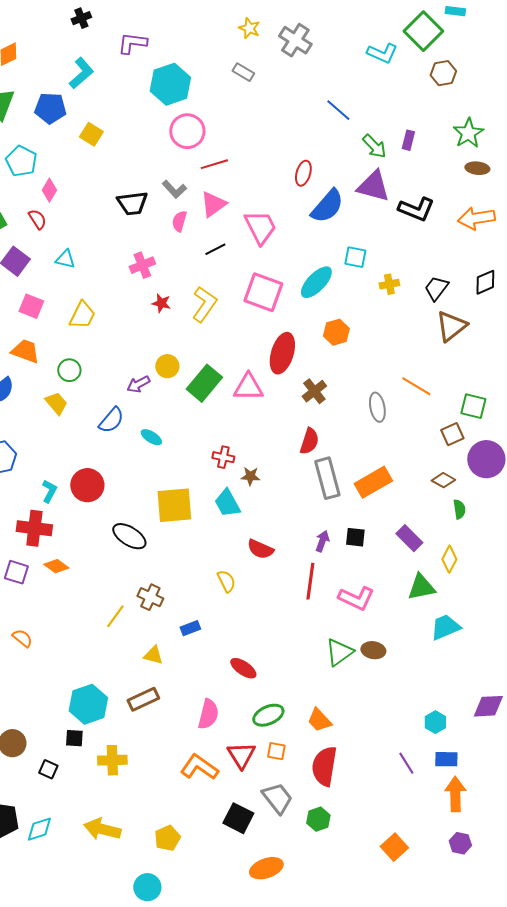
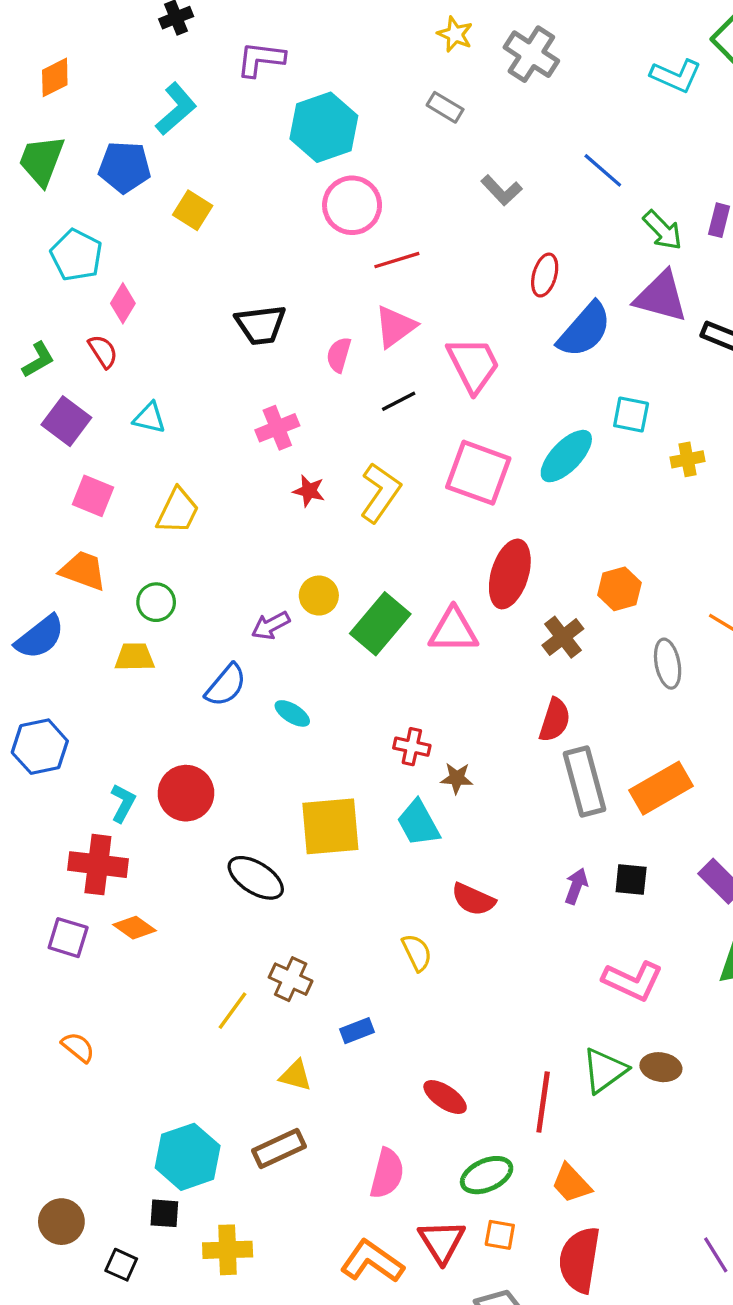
gray L-shape: (174, 189) -> (502, 190), moved
orange hexagon: (336, 332) -> (619, 589), moved
yellow trapezoid: (56, 403) -> (135, 657), turned -50
red line: (310, 581) -> (543, 1102), moved

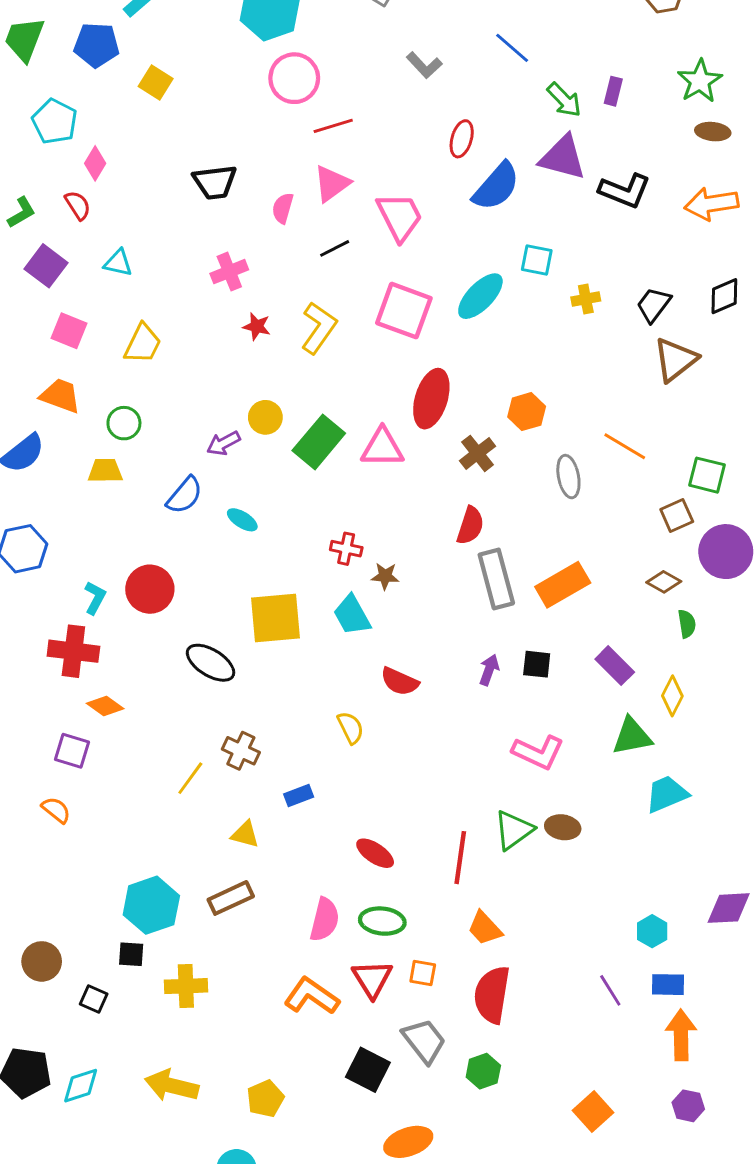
purple square: (68, 938) -> (72, 751), moved
green ellipse: (487, 1175) -> (382, 921), moved, turned 30

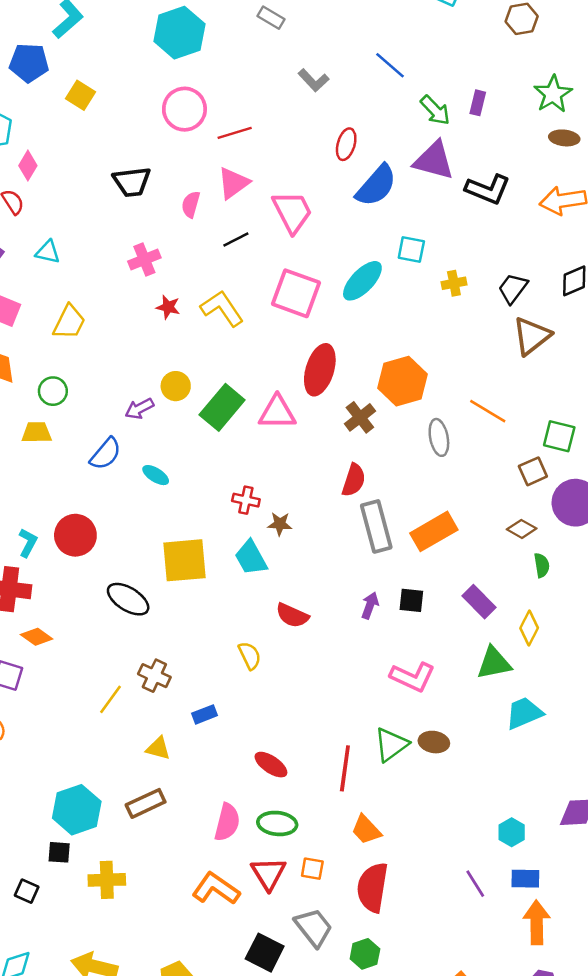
pink circle: (294, 78) -> (184, 109), moved
yellow L-shape: (319, 328) -> (222, 308), turned -69
orange hexagon: (527, 412) -> (403, 381), size x1.5

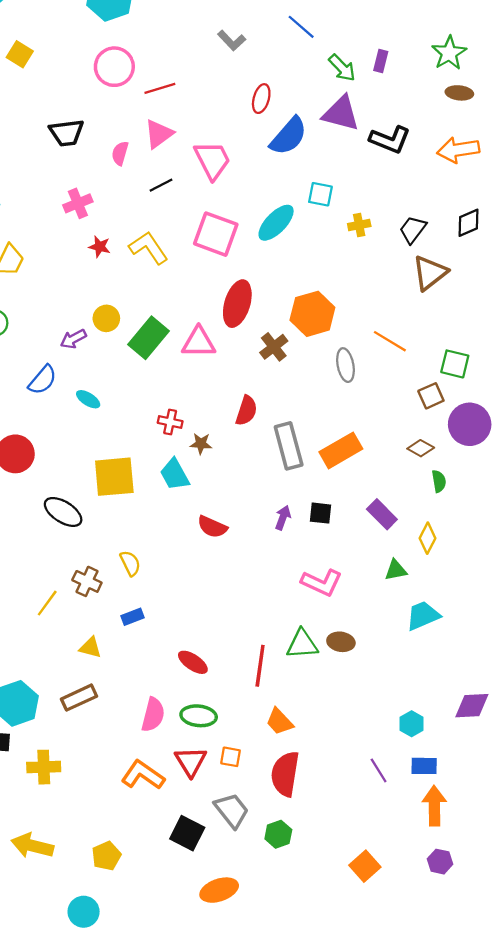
red semicircle: (354, 480) -> (246, 411), moved
yellow semicircle: (250, 656) -> (130, 563), moved
green triangle: (494, 663) -> (396, 570), size x0.7
green triangle: (391, 745) -> (302, 644), turned 32

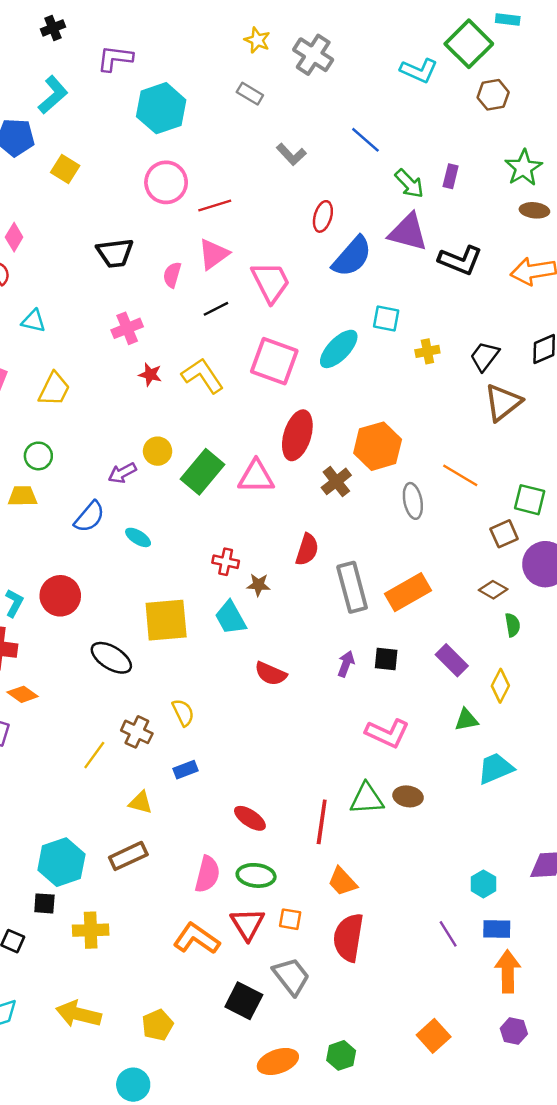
green hexagon: (278, 834) -> (341, 1055), moved

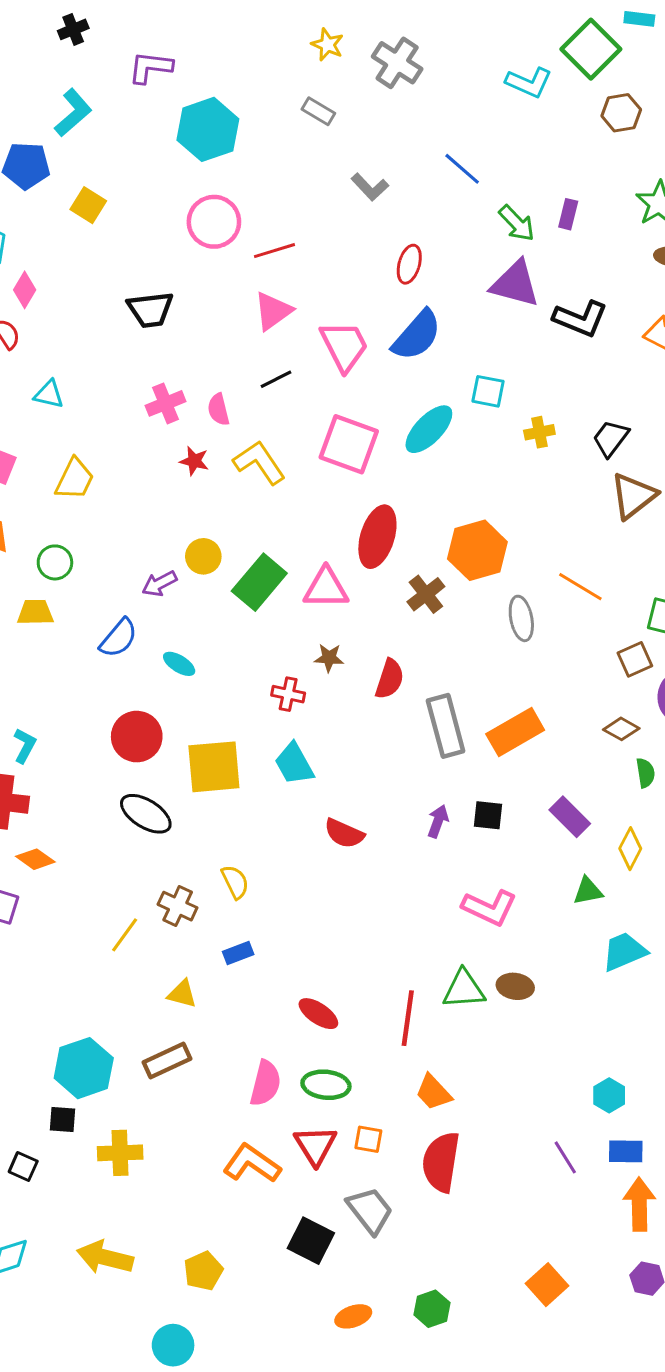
blue semicircle: (352, 257) -> (417, 335), moved
pink semicircle: (172, 275) -> (218, 409), moved, turned -30
brown star: (258, 585) -> (329, 658), moved
red circle: (60, 596) -> (137, 737), moved
orange ellipse: (278, 1061) -> (353, 1316), size x0.7

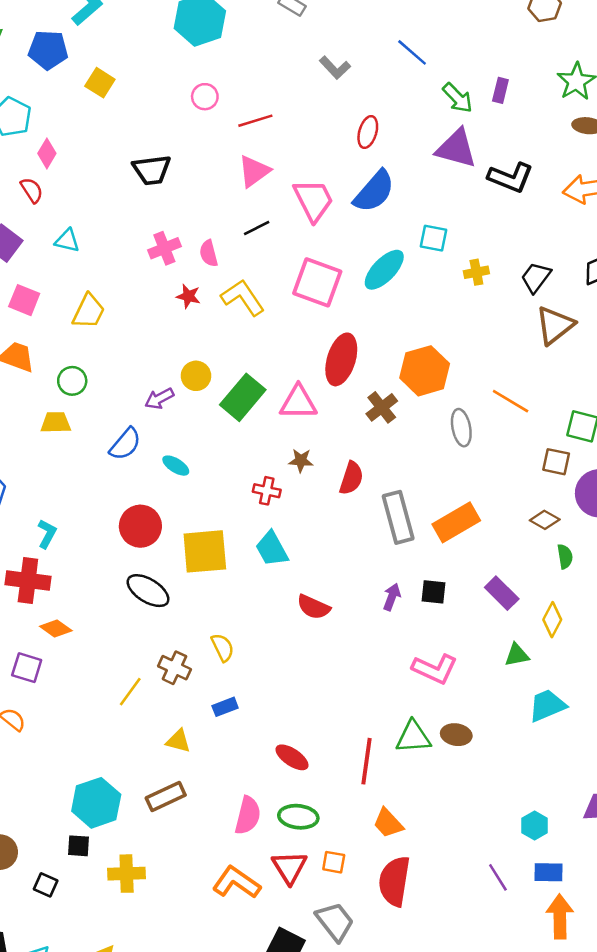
pink circle: (214, 222) -> (205, 97), size x0.6
brown square: (635, 659) -> (556, 462), turned 36

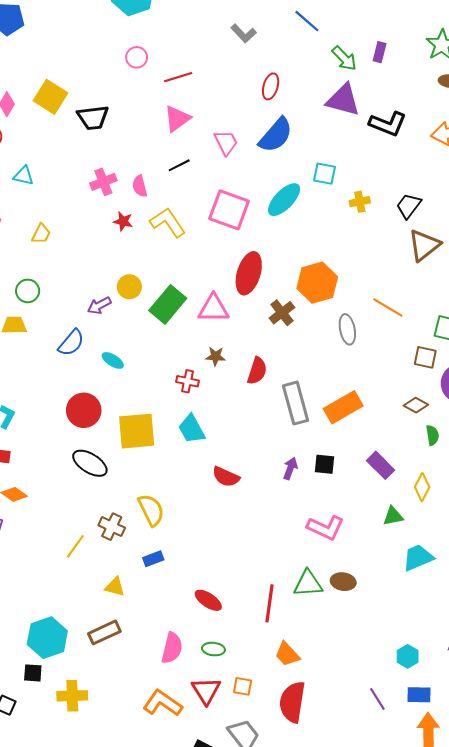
yellow square: (100, 83) -> (50, 97), moved, size x1.4
pink trapezoid: (313, 200) -> (226, 142), size x0.7
yellow trapezoid: (89, 311) -> (41, 234), size x0.7
yellow semicircle: (223, 647) -> (151, 510), size x1.4
green ellipse: (298, 817) -> (213, 649), size x0.7

